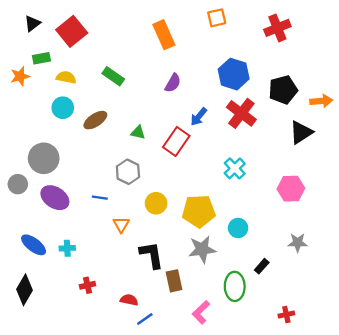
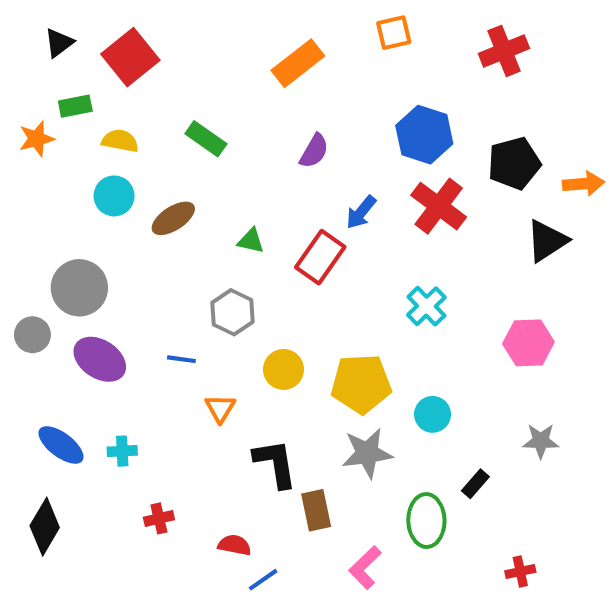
orange rectangle: (164, 35) -> (298, 63), turned 76

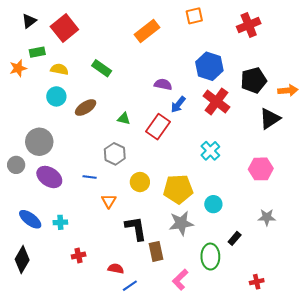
purple semicircle: (314, 151) -> (163, 84), moved, turned -108

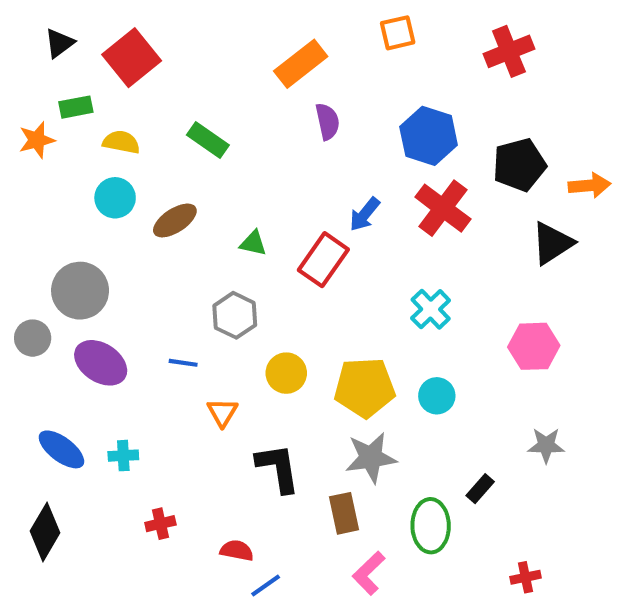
purple semicircle: (163, 84) -> (327, 122), moved, turned 66
cyan circle: (213, 204) -> (437, 396), moved
brown rectangle: (156, 251) -> (344, 513), moved

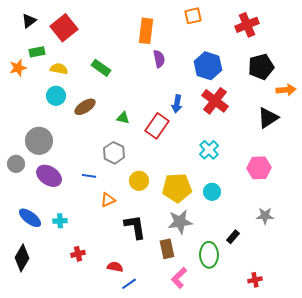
orange rectangle: (301, 64) -> (146, 31), turned -45
black pentagon: (519, 165) -> (261, 67), moved
blue arrow: (365, 214) -> (177, 104), turned -30
orange triangle: (222, 412) -> (108, 200), turned 35

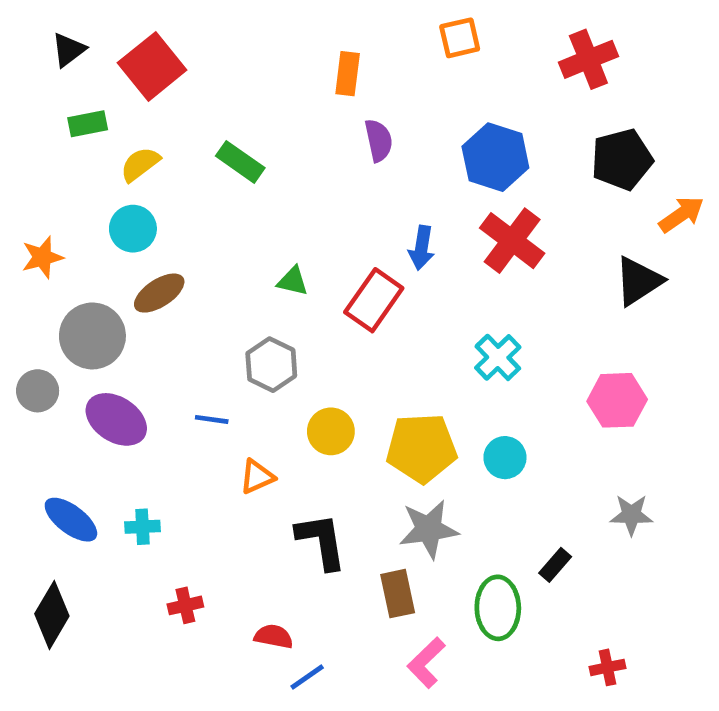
orange rectangle: (146, 31) -> (348, 74), size x0.7
orange star: (18, 68) -> (42, 257), moved
yellow semicircle: (59, 69) -> (140, 164), turned -48
orange arrow: (286, 90) -> (681, 214), turned -30
brown ellipse: (85, 107) -> (159, 293), moved

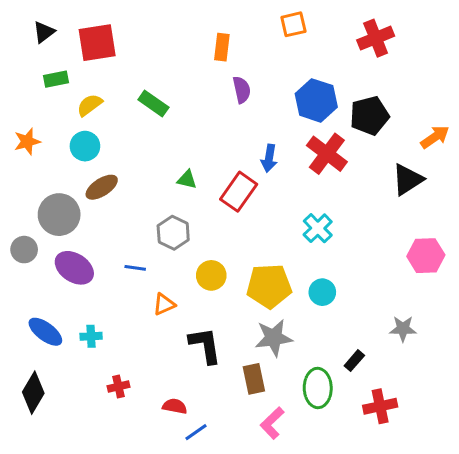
red square: (152, 66) -> (97, 43), turned 30
black pentagon: (622, 159) -> (369, 116), moved
orange star: (42, 257) -> (27, 142), moved
pink hexagon: (617, 400) -> (426, 256), moved
red cross: (608, 667) -> (380, 406), moved, size x1.5

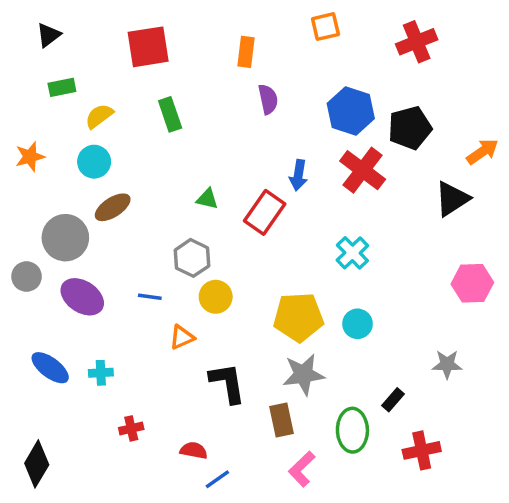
red square: (97, 43) -> (148, 47), moved
green rectangle: (153, 103) -> (170, 114), turned 36
yellow circle: (211, 275) -> (216, 297), moved
black diamond: (33, 393) -> (37, 464), moved

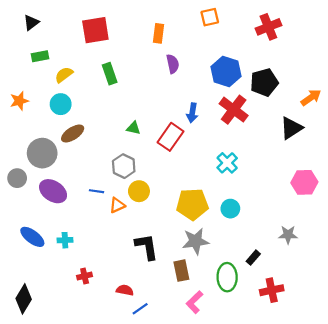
orange triangle: (182, 337) -> (117, 205), moved

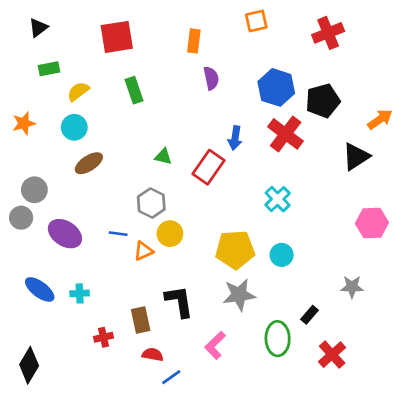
gray circle: (42, 153) -> (34, 190), moved, size x0.7
brown rectangle: (181, 271) -> (141, 320), moved
red cross: (272, 290) -> (332, 355), turned -30
pink L-shape: (194, 302) -> (215, 345), moved

